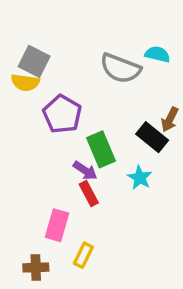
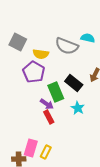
yellow semicircle: (25, 82) -> (41, 54), moved
black rectangle: (152, 137) -> (74, 83), moved
pink rectangle: (57, 225) -> (31, 148), moved

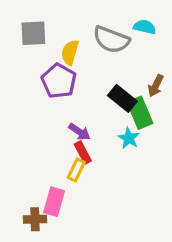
gray square: (18, 42) -> (33, 33), turned -30
yellow semicircle: (41, 54) -> (70, 52), turned 98
green rectangle: (56, 92) -> (140, 113), moved
yellow rectangle: (46, 152) -> (76, 170), moved

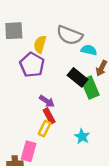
cyan semicircle: (145, 27) -> (89, 50), moved
cyan star: (129, 138) -> (82, 136), moved

